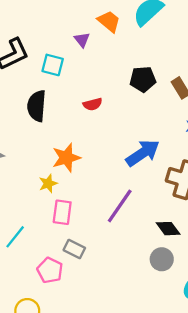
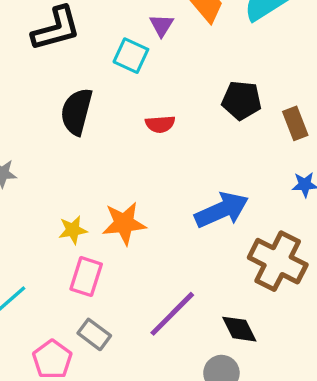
cyan square: (53, 65) -> (131, 56), moved
orange star: (66, 158) -> (124, 223), moved
purple line: (120, 206) -> (172, 314), moved

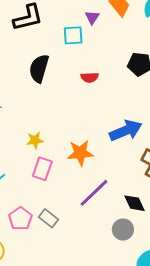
cyan square: (131, 56) -> (73, 35), turned -30
orange star: (124, 223) -> (80, 153), moved
gray rectangle: (94, 334) -> (48, 218), moved

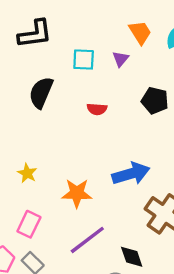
purple triangle: (92, 17) -> (121, 59), moved
yellow star: (35, 140) -> (27, 173), turned 30
pink rectangle: (42, 169) -> (29, 224), moved

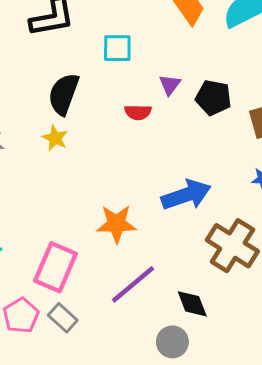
purple triangle: (121, 59) -> (170, 85), moved
yellow star: (27, 173) -> (55, 138), moved
pink rectangle: (29, 224) -> (56, 267), size x1.4

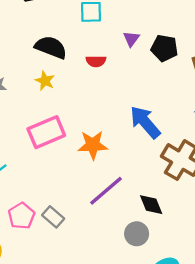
black semicircle: (64, 94) -> (51, 47), turned 92
red semicircle: (138, 112) -> (96, 61), moved
blue arrow: (186, 195) -> (145, 122), turned -111
pink rectangle: (56, 267) -> (46, 132), moved, turned 45

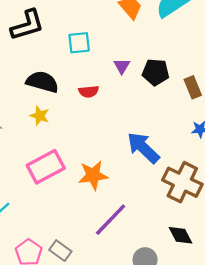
black diamond: (151, 205) -> (180, 235), moved

